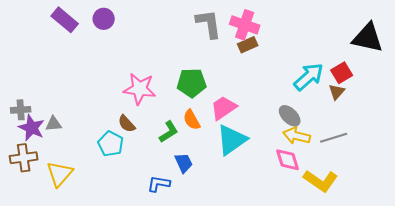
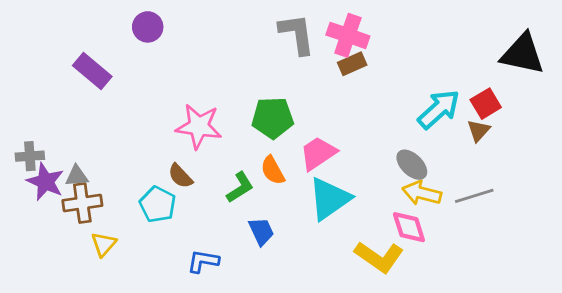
purple rectangle: (65, 20) -> (92, 71), moved
brown cross: (24, 158) -> (82, 203), moved
yellow triangle: (60, 174) -> (104, 244), moved, size x0.7
yellow L-shape: (321, 181) -> (379, 257), moved
blue L-shape: (159, 184) -> (203, 261), moved

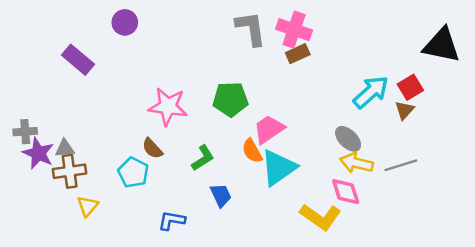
orange semicircle: (273, 170) -> (252, 151), moved

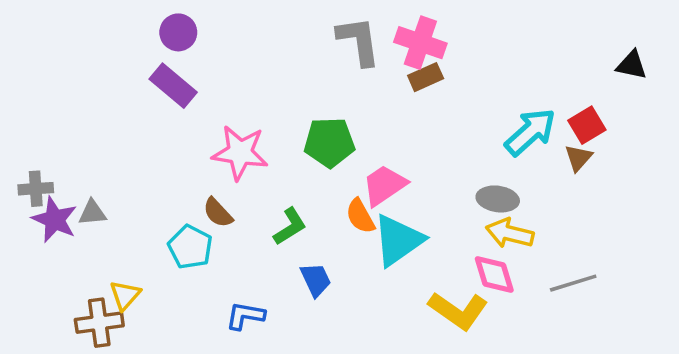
black triangle: (442, 45) -> (632, 65), size x0.6
purple rectangle: (78, 60) -> (173, 86), moved
gray ellipse: (348, 139) -> (498, 199), turned -36
gray line: (401, 165) -> (573, 283), moved
brown cross: (70, 171) -> (99, 323), moved

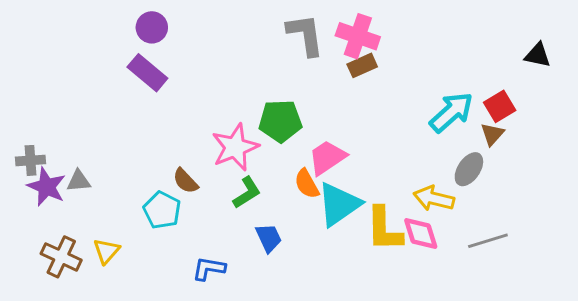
pink star: (240, 153) -> (235, 147), moved, turned -30
gray ellipse: (498, 199) -> (469, 169), moved, turned -64
yellow L-shape: (458, 311) -> (384, 229), moved, turned 54
brown cross: (99, 323) -> (61, 257), moved, turned 33

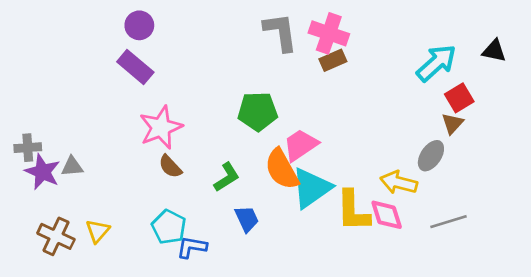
cyan arrow: (451, 112) -> (436, 63), moved
pink star: (235, 147) -> (161, 127), moved
orange semicircle: (307, 184) -> (282, 169), size x1.5
cyan pentagon: (162, 210) -> (169, 227), moved

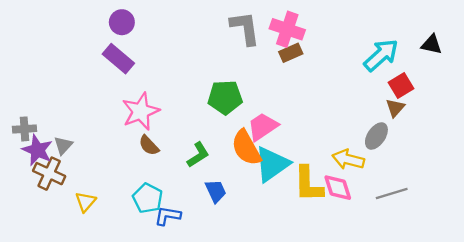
gray triangle: (72, 166) -> (63, 145), turned -42
brown cross: (56, 236) -> (49, 174), moved

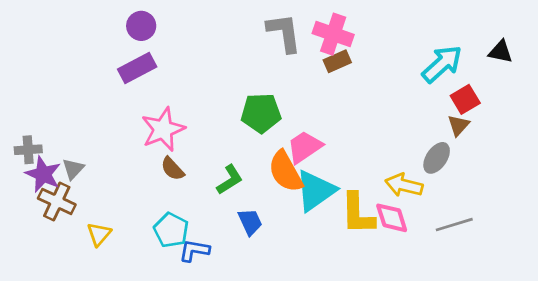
purple rectangle: (118, 59) -> (137, 68), turned -68

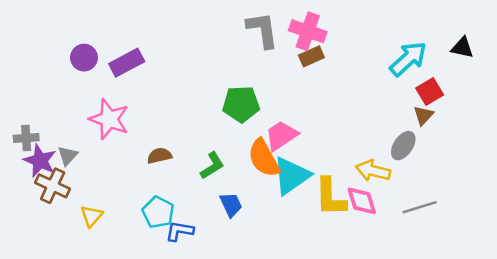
purple circle: (141, 26) -> (84, 58), moved
pink star: (163, 129) -> (109, 119), moved, turned -30
brown semicircle: (172, 169) -> (159, 156), turned 120

